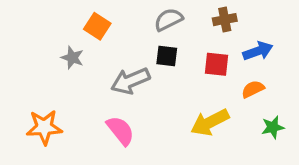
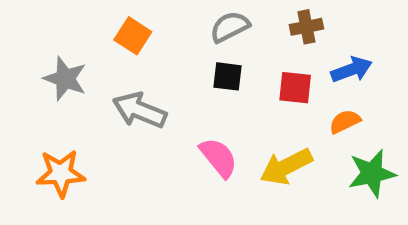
gray star: (72, 58) -> (65, 79), moved, size x1.4
gray arrow: (130, 81) -> (140, 110), moved, turned 45
green star: (273, 127) -> (372, 173), size x1.5
pink semicircle: (120, 131) -> (219, 158), moved

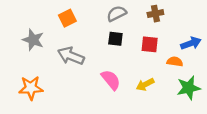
orange square: (133, 36) -> (67, 18), turned 30
blue arrow: (352, 70) -> (191, 43), moved
orange semicircle: (345, 122) -> (175, 62), turned 35
yellow arrow: (286, 167) -> (145, 84), size x0.7

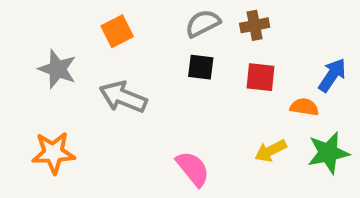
brown cross: (155, 14) -> (255, 25), moved
blue arrow: (191, 43) -> (332, 75), turned -36
pink semicircle: (111, 80) -> (193, 169), moved
yellow arrow: (145, 84) -> (270, 151), moved

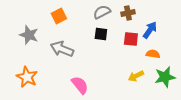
blue arrow: (332, 75) -> (150, 30), moved
orange star: (53, 153) -> (27, 77), turned 30
pink semicircle: (193, 169) -> (80, 85), moved

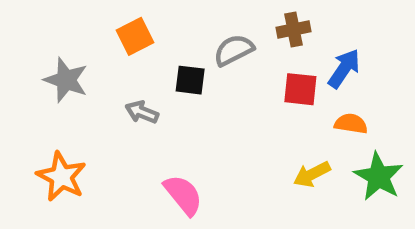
gray semicircle: (102, 12) -> (234, 50), moved
black square: (101, 34) -> (190, 80), moved
gray arrow: (62, 49) -> (142, 112), size x0.6
green star: (165, 77) -> (379, 177), turned -30

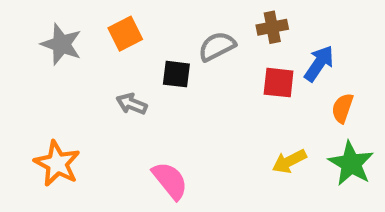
gray star: (66, 80) -> (61, 44), moved
orange semicircle: (351, 124) -> (342, 108), moved, turned -80

